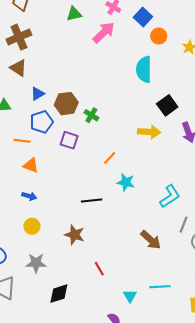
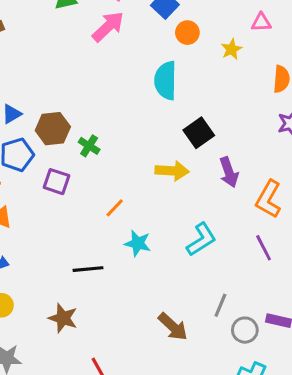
cyan L-shape: (170, 196) -> (201, 239), moved

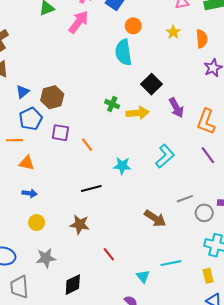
orange circle: (187, 33) -> (133, 26), moved
yellow star: (231, 49) -> (173, 32), moved
green cross: (89, 146) -> (112, 104), moved
orange line: (115, 208) -> (87, 145), moved, turned -72
gray line: (220, 305) -> (185, 199), turned 56

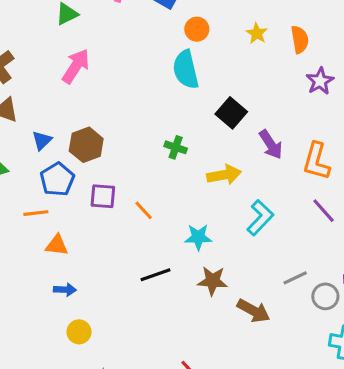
pink arrow: (79, 22) -> (76, 66), moved
yellow arrow: (138, 113) -> (224, 175), moved
brown star: (80, 225) -> (213, 281), moved

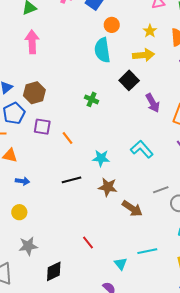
pink arrow: (76, 66) -> (32, 42), turned -40
yellow arrow: (224, 175) -> (143, 55), moved
cyan L-shape: (260, 218) -> (142, 149), turned -90
blue arrow: (65, 290) -> (23, 181), moved

